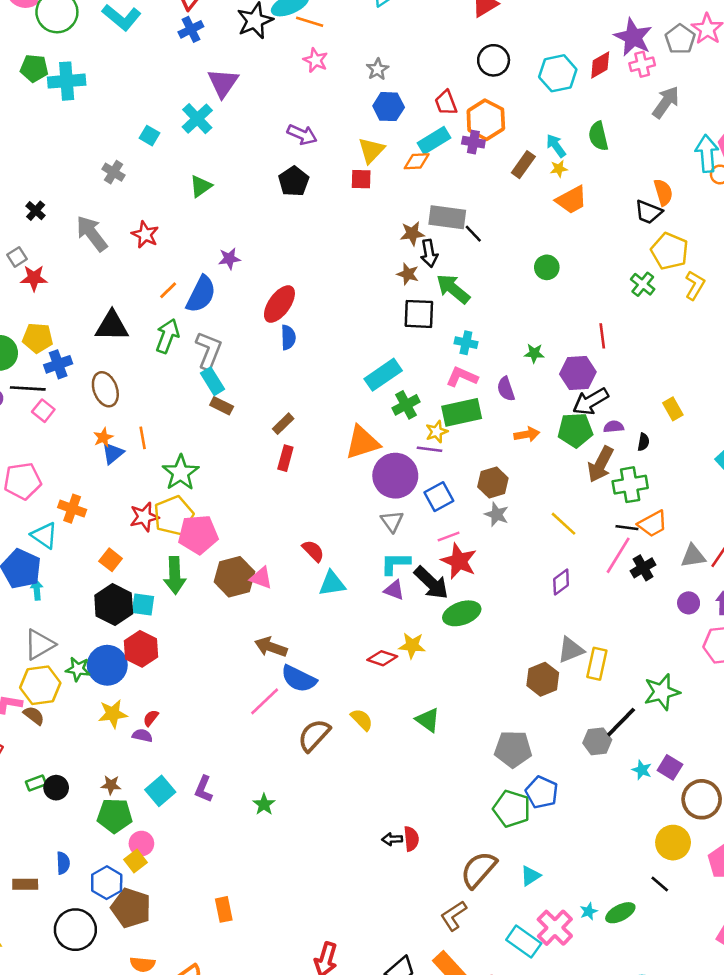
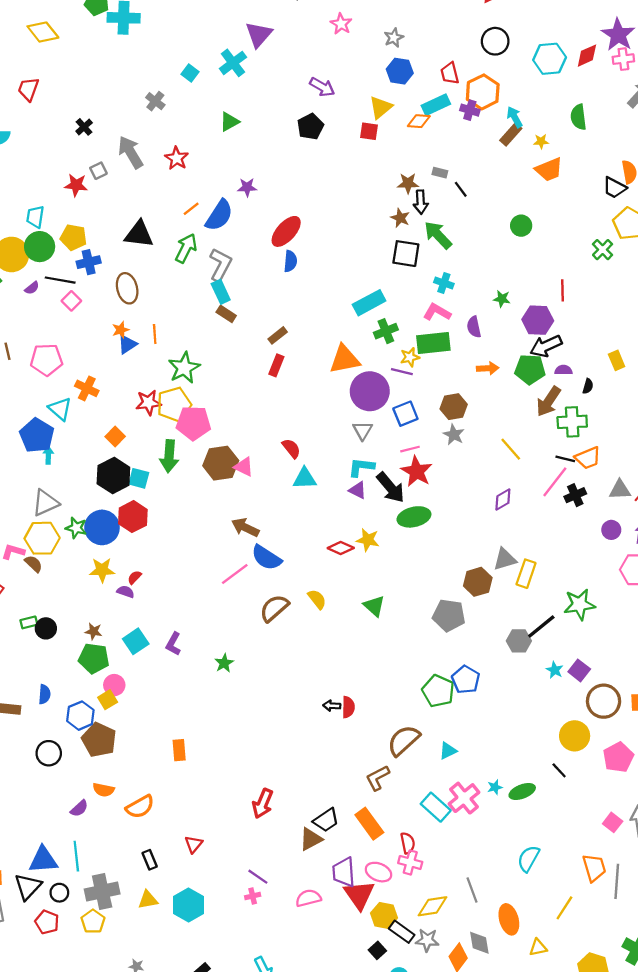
cyan arrow: (556, 146) -> (515, 117), moved
gray rectangle: (447, 217) -> (440, 173), size x0.5
gray square: (17, 257) -> (98, 171), moved
gray pentagon: (513, 749) -> (449, 615), moved
black circle: (75, 930) -> (49, 753), size x0.7

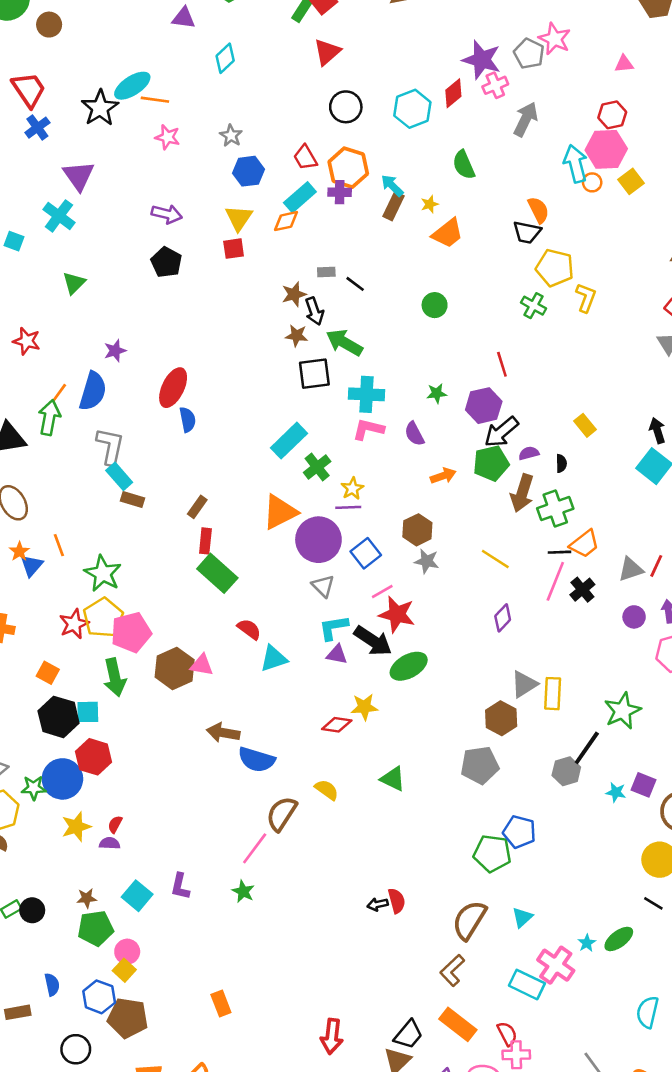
green arrow: (186, 248) -> (49, 418), moved
cyan cross: (444, 283) -> (366, 394), size x1.5
green rectangle: (433, 343) -> (217, 573), moved, turned 64
pink line: (235, 574) -> (255, 848), moved

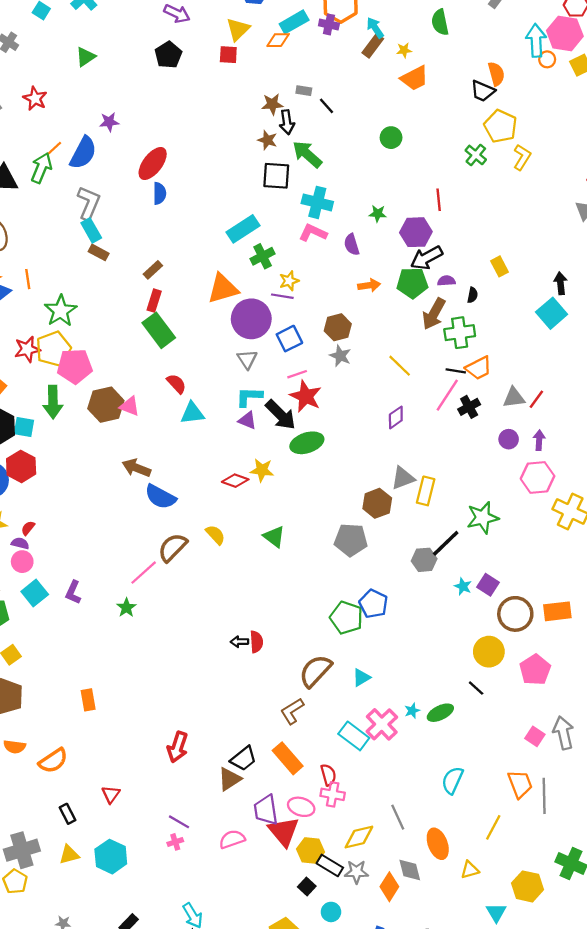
pink circle: (127, 952) -> (22, 562), moved

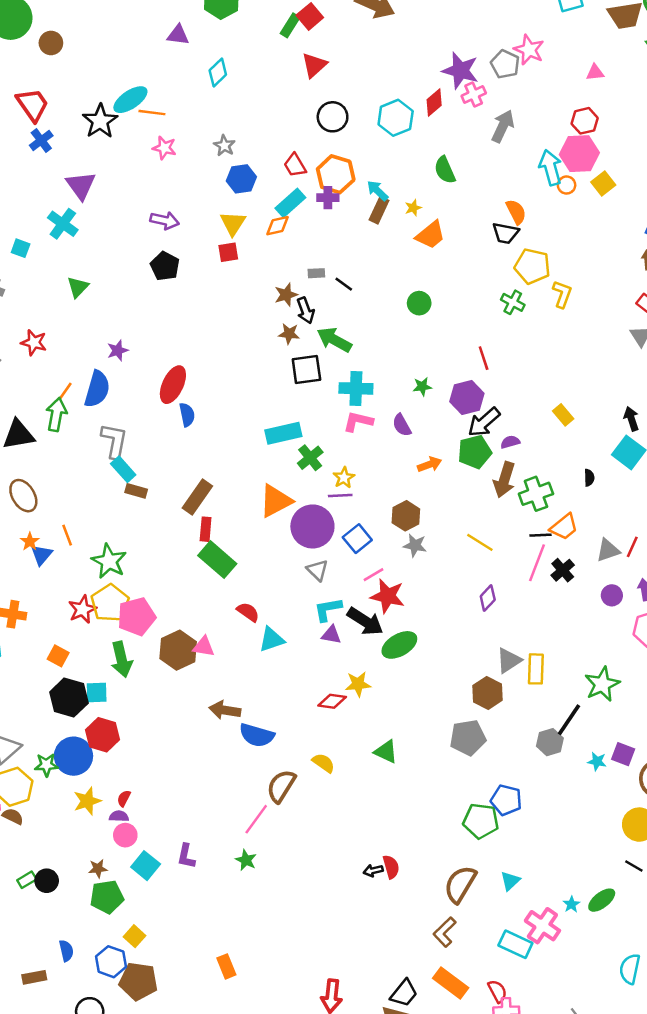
cyan rectangle: (243, 229) -> (283, 433), turned 32
brown rectangle: (153, 270) -> (197, 497), size x1.6
black semicircle: (473, 295) -> (589, 478), moved

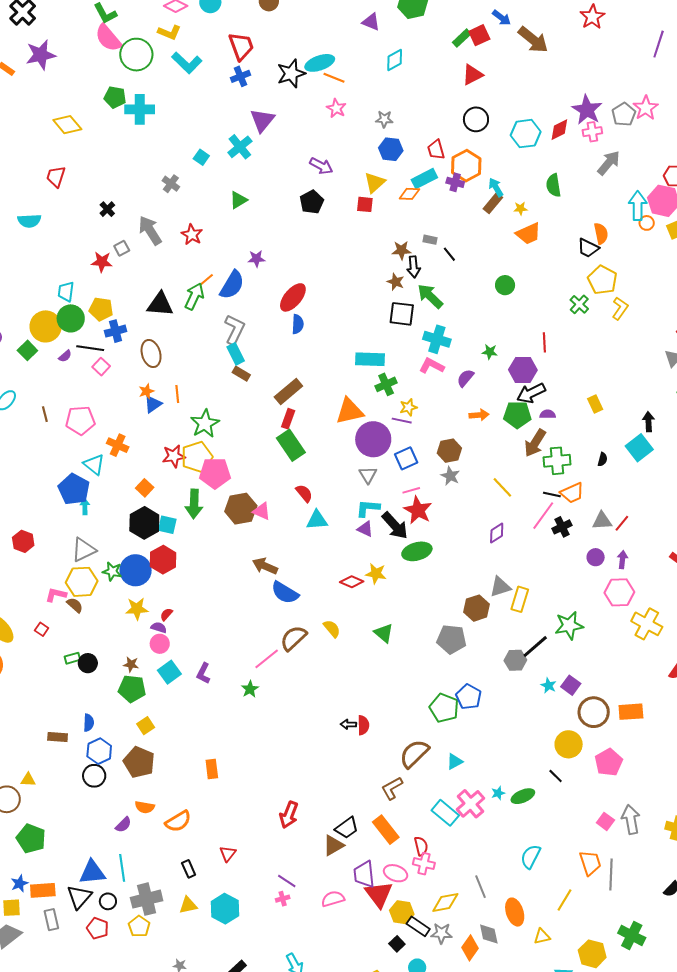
gray star: (224, 146) -> (384, 119), turned 30
purple semicircle: (402, 425) -> (465, 378), turned 54
blue hexagon: (111, 962) -> (99, 751), moved

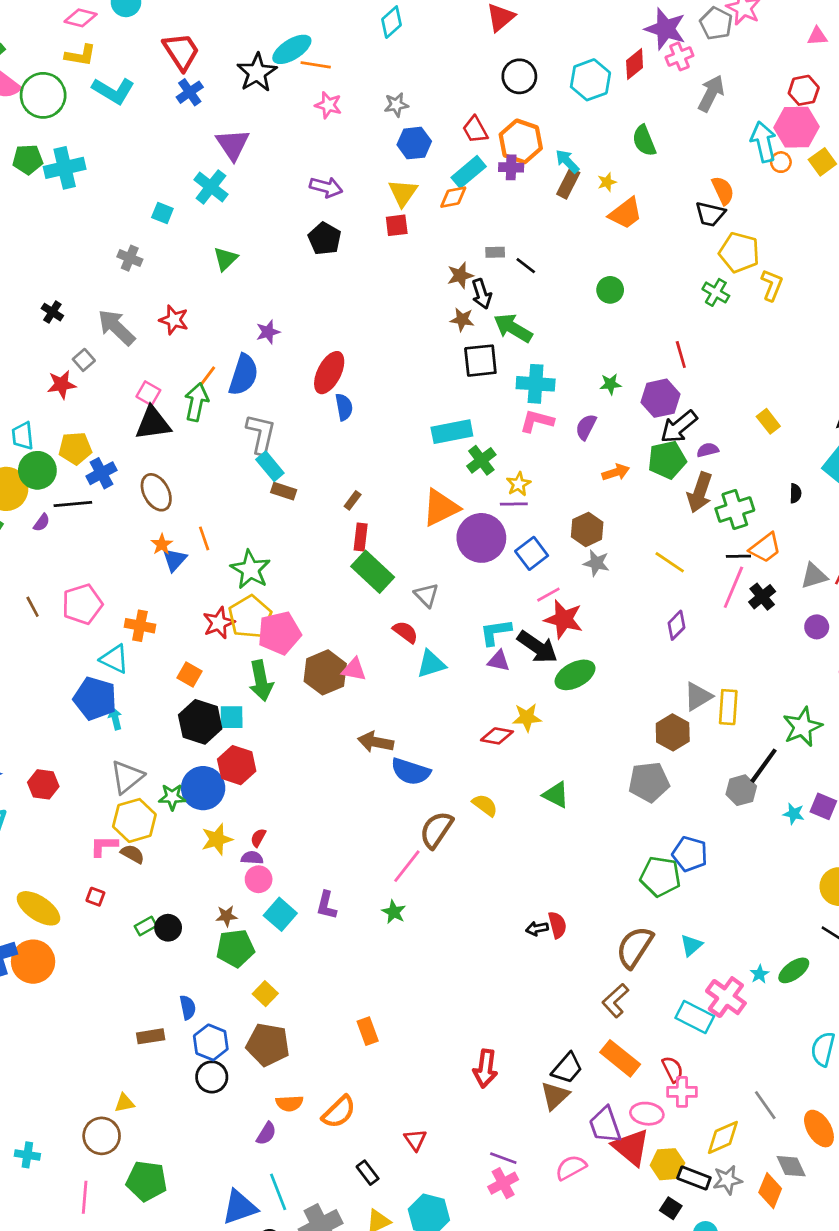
pink square: (101, 367) -> (148, 393), moved
brown rectangle: (288, 392) -> (353, 500), size x0.5
gray triangle: (368, 475) -> (426, 595), moved
pink cross: (283, 899) -> (503, 1183), size x1.5

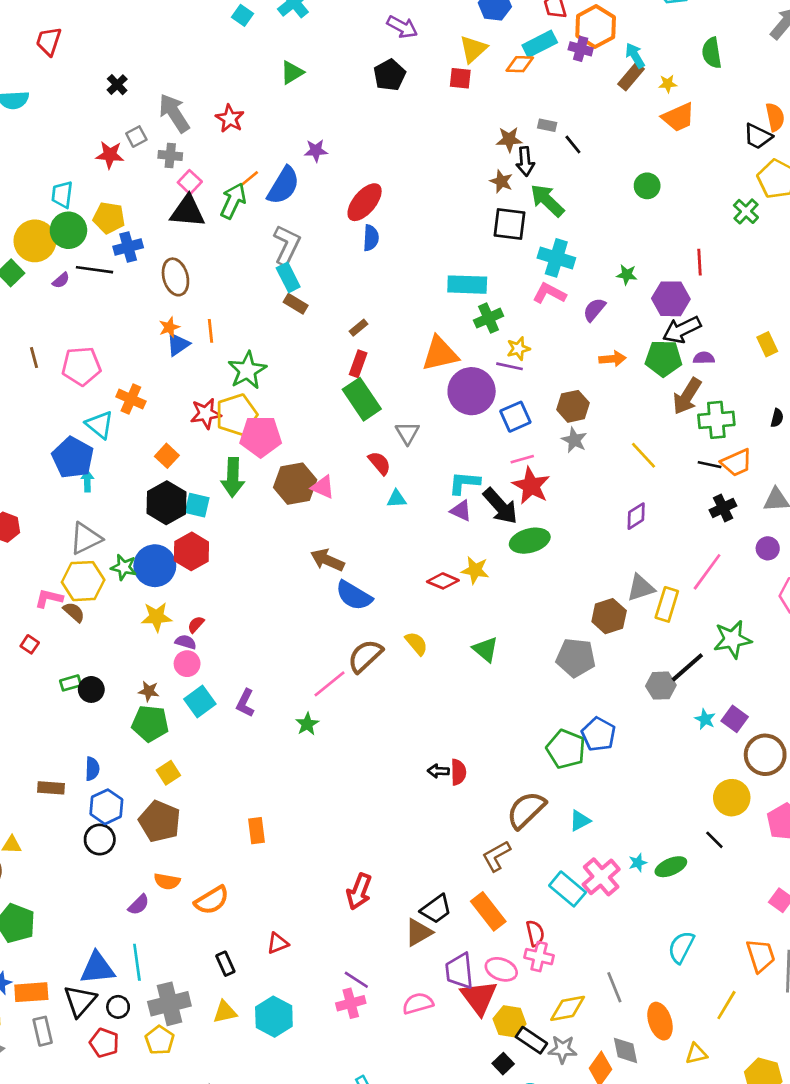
gray cross: (130, 258) -> (170, 155), moved, turned -30
pink line: (733, 587) -> (707, 572), moved
cyan triangle: (431, 664) -> (397, 499), size x0.7
red triangle: (415, 1140) -> (278, 943), turned 30

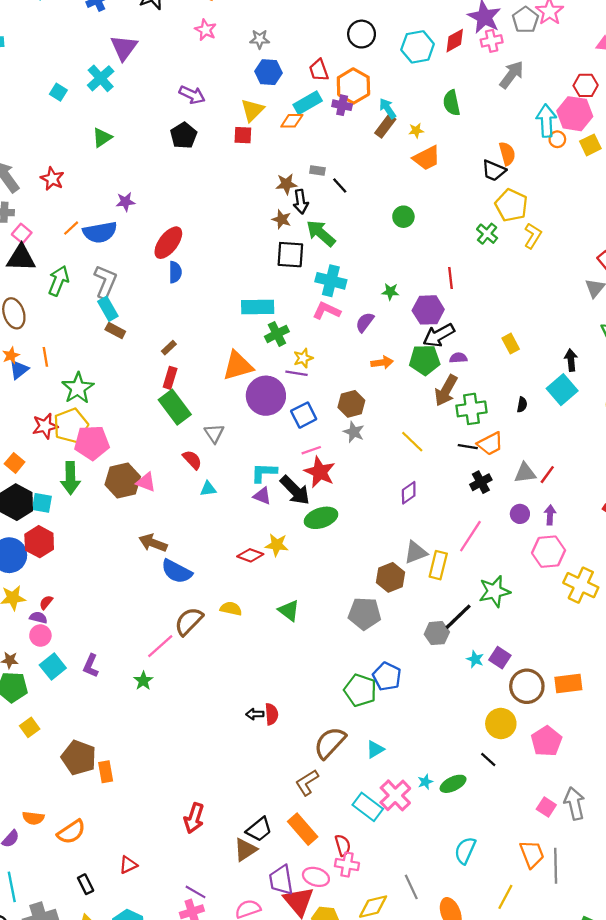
blue semicircle: (283, 185) -> (100, 232), turned 52
green arrow: (233, 201) -> (59, 281), moved
yellow semicircle: (416, 643) -> (231, 609), turned -35
brown pentagon: (160, 821) -> (79, 758), moved

